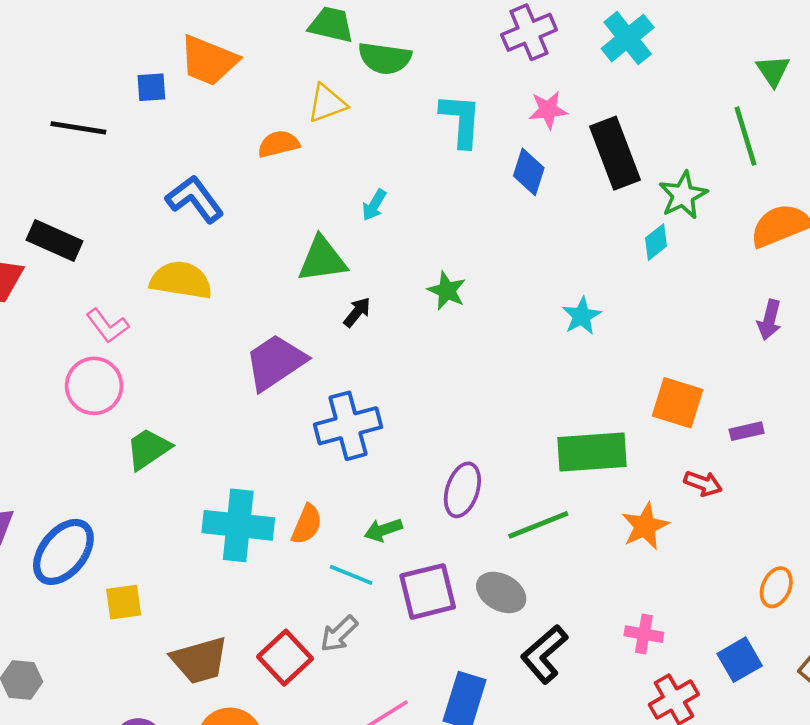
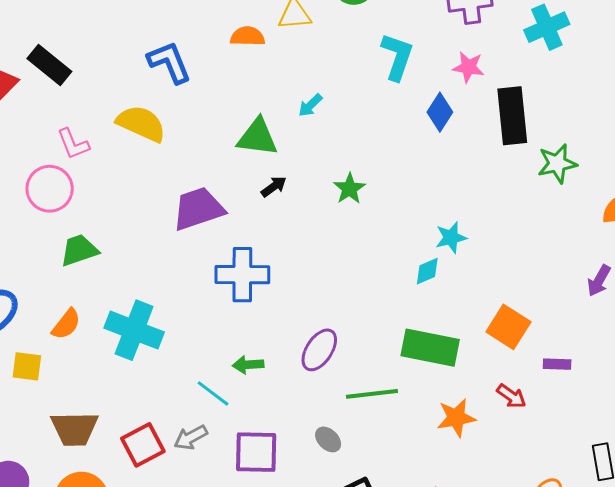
cyan diamond: (656, 242) -> (427, 271), moved
orange semicircle: (307, 524) -> (66, 324), moved
purple square: (428, 591) -> (256, 452), moved
gray ellipse: (501, 592) -> (328, 439), size x0.7

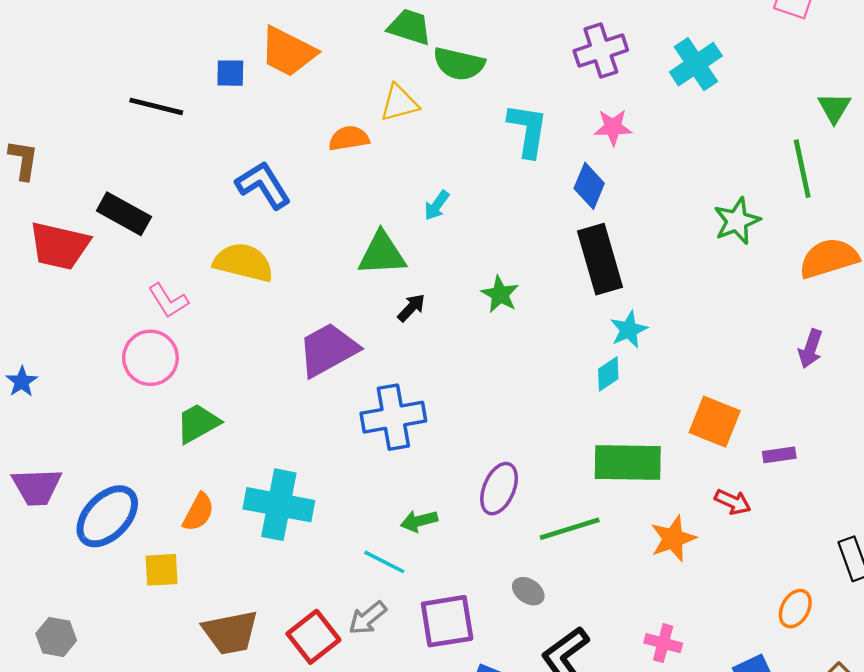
black rectangle: (512, 116) -> (600, 259), moved

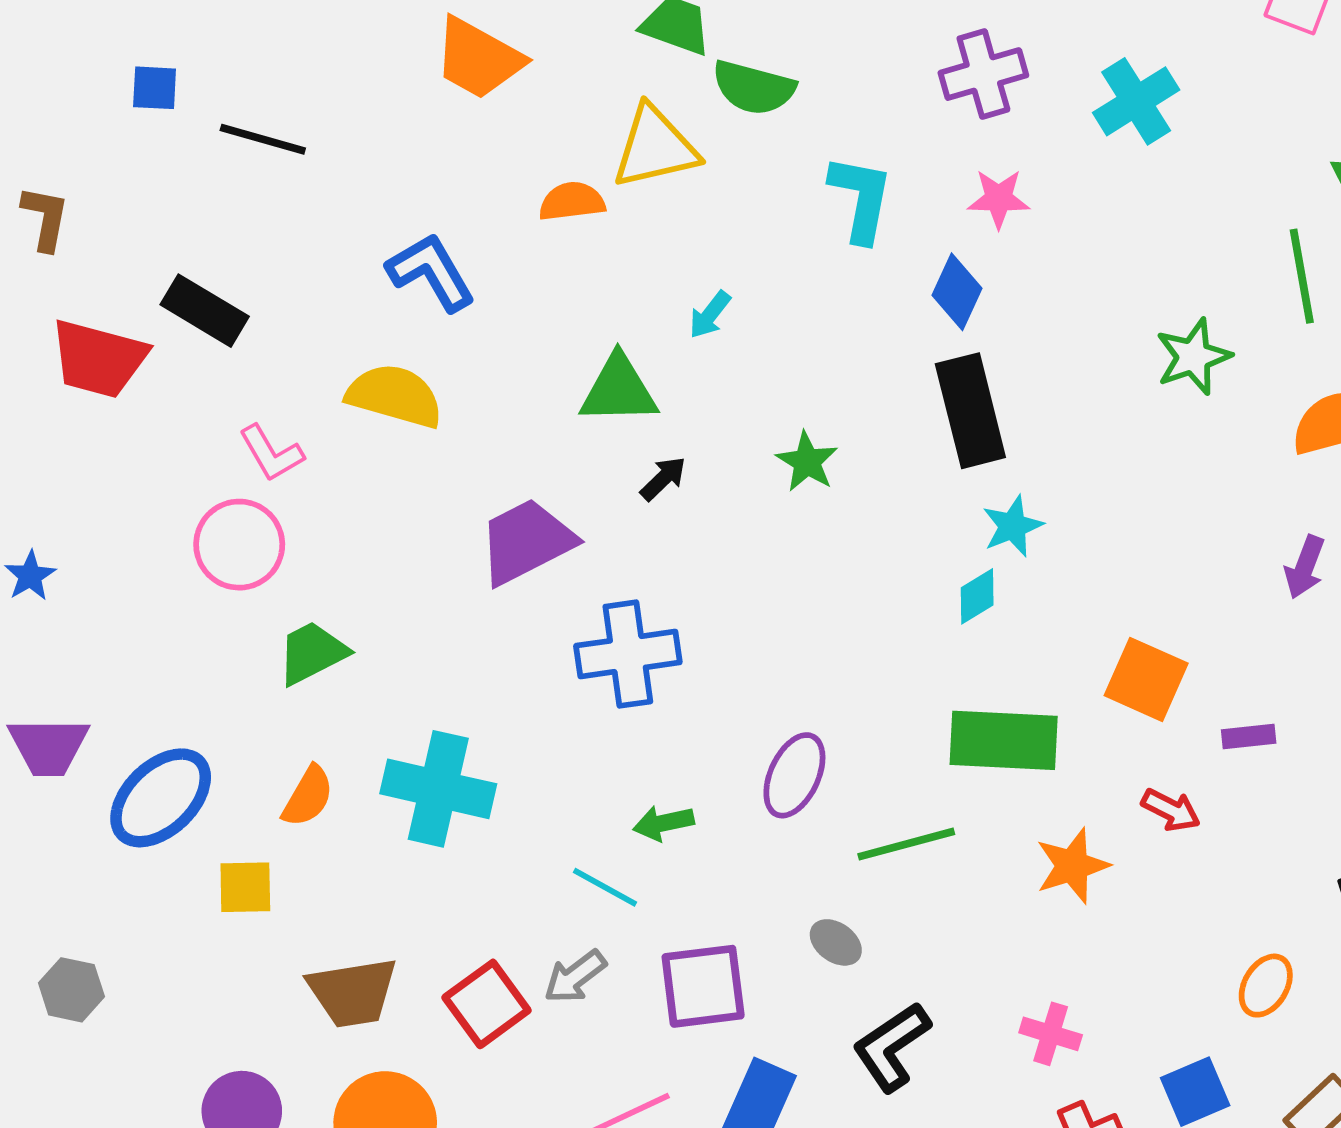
blue square: (230, 73) -> (155, 88), moved
yellow triangle: (399, 103) -> (655, 147), size x1.4

